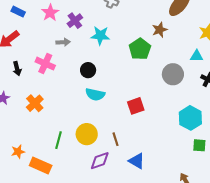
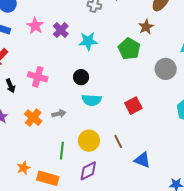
gray arrow: (63, 42) -> (59, 114), moved
purple diamond: (100, 161) -> (88, 171), moved

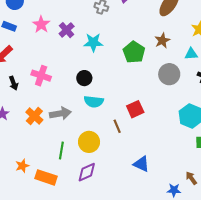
brown star: (146, 27) -> (162, 41), moved
gray arrow: (59, 114) -> (60, 114), size x1.5
brown line: (118, 141) -> (117, 126), moved

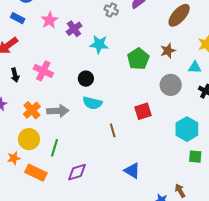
red square: (135, 109) -> (143, 111), moved
yellow circle: (89, 142) -> (29, 139), moved

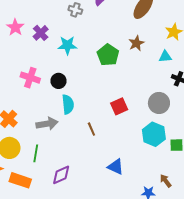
pink cross: (43, 71) -> (30, 78), moved
gray circle: (171, 85) -> (159, 103), moved
cyan semicircle: (92, 103) -> (68, 104), turned -102
gray arrow: (58, 111) -> (47, 124), moved
cyan hexagon: (187, 129) -> (154, 134), moved

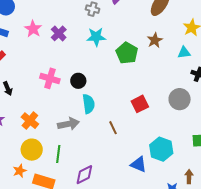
cyan star: (67, 45) -> (96, 37), moved
cyan hexagon: (154, 134) -> (161, 149), moved
brown arrow: (166, 181) -> (189, 177), turned 40

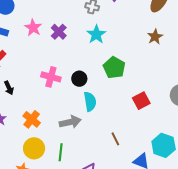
cyan star: (96, 37) -> (96, 34), turned -30
green pentagon: (127, 53) -> (114, 68), moved
brown line: (113, 128) -> (115, 139), moved

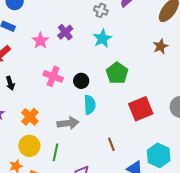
pink star: (33, 28) -> (40, 41), moved
red square: (141, 101) -> (141, 109), size x1.4

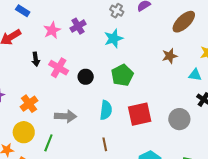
black arrow: (10, 83) -> (36, 59), moved
cyan semicircle: (90, 105) -> (106, 110), moved

